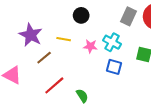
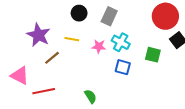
black circle: (81, 15) -> (79, 13), moved
gray rectangle: (128, 16) -> (109, 16), moved
red line: (54, 85) -> (44, 91), moved, turned 30

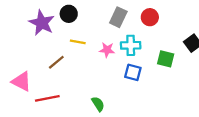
black circle: (79, 13) -> (69, 14), moved
red circle: (165, 16) -> (150, 17), moved, size x0.6
purple star: (38, 35) -> (42, 23), moved
cyan cross: (121, 42) -> (131, 45), turned -30

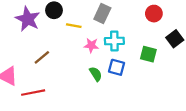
red circle: (150, 17) -> (154, 14), moved
yellow line: (78, 42) -> (74, 26), moved
green semicircle: (98, 104) -> (96, 74), moved

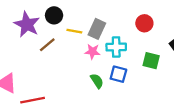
gray rectangle: (102, 14) -> (97, 29), moved
red circle: (154, 14) -> (144, 23), moved
brown line: (42, 57) -> (47, 45), moved

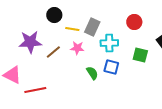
purple star: (27, 24) -> (30, 42), moved, turned -30
brown line: (47, 45) -> (53, 52), moved
pink star: (92, 52) -> (77, 48), moved

